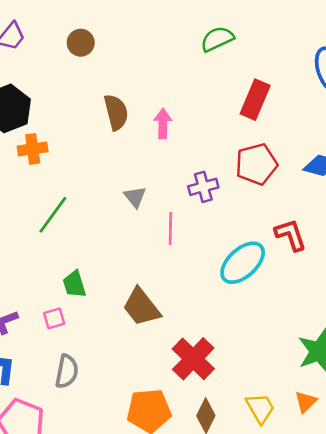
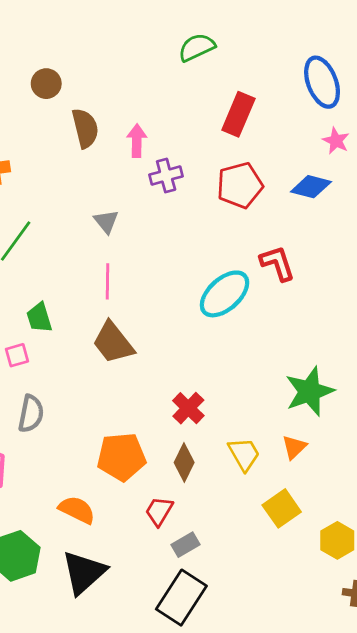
brown circle: (81, 43) -> (46, 84), moved
purple cross: (203, 187) -> (166, 176), moved
pink line: (170, 229) -> (108, 281), moved
red cross: (193, 359) -> (188, 408), moved, size x0.7

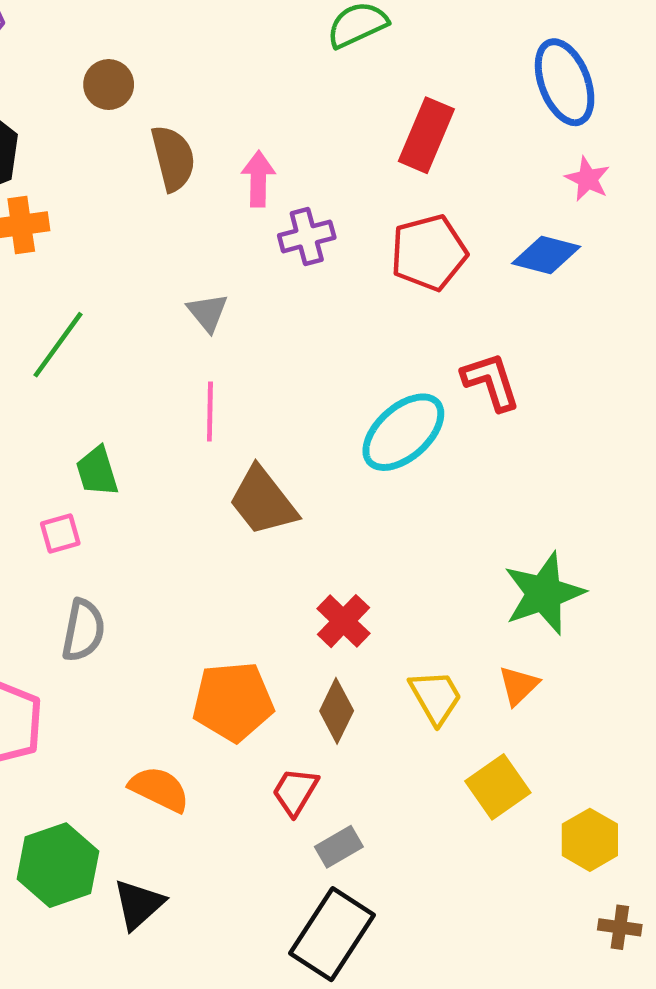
brown trapezoid: (113, 343) -> (263, 501), moved
black triangle: (84, 572) -> (139, 904), moved, size x0.7

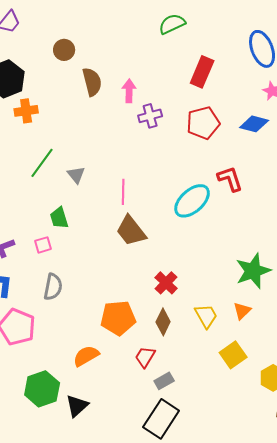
gray triangle: (208, 312) -> (76, 175), moved
pink line: (210, 411) -> (123, 192), moved
orange semicircle: (159, 789) -> (86, 356), turned -56

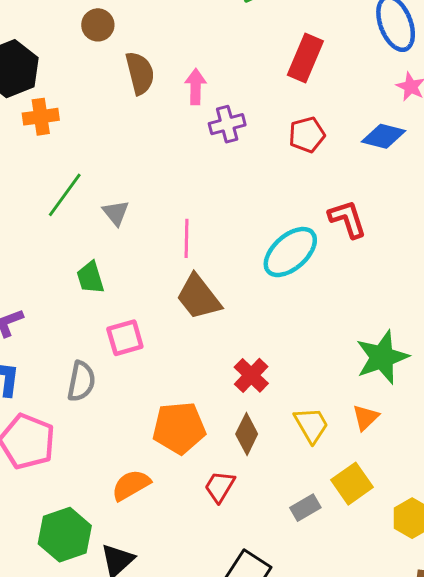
red pentagon: (203, 123) -> (307, 135), size x0.7
pink square: (43, 245) -> (125, 338), moved, size x1.4
gray rectangle: (164, 381) -> (305, 508), moved

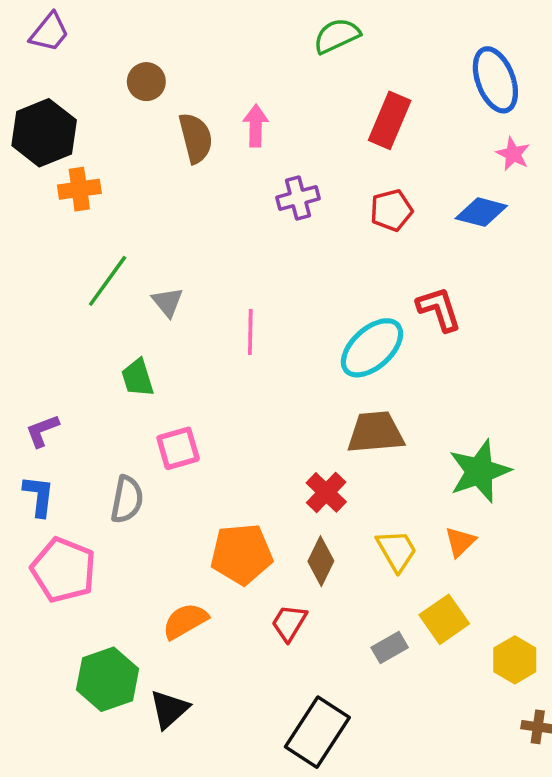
pink arrow: (196, 87) -> (256, 126), moved
brown trapezoid: (199, 297) -> (376, 432), moved, turned 123

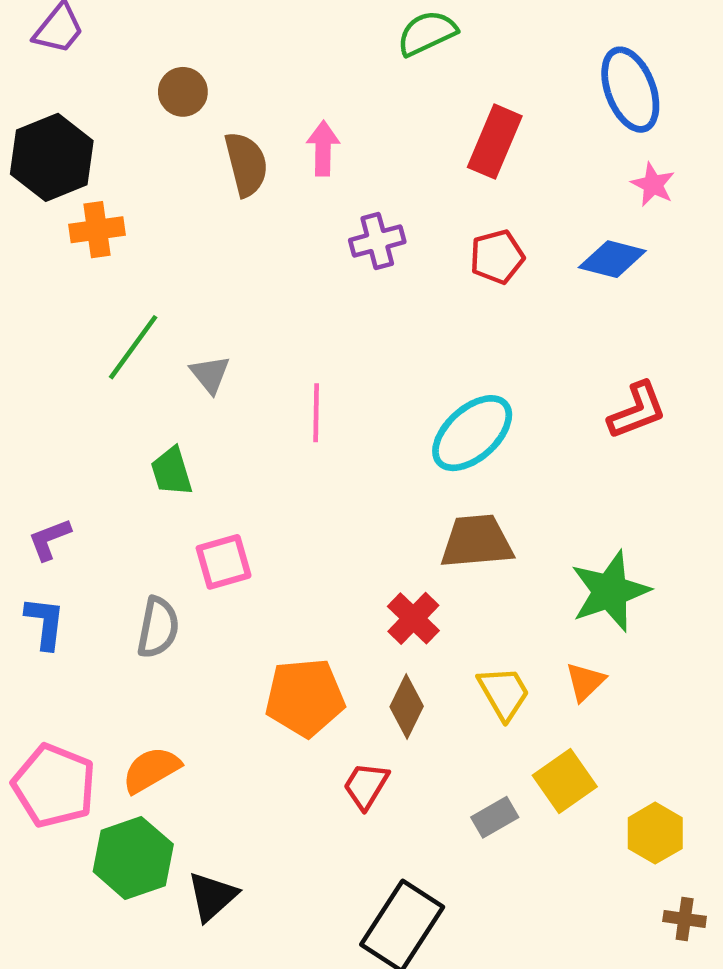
red L-shape: (439, 309) -> (637, 410), moved, turned 87
pink pentagon: (63, 570) -> (54, 786), moved
orange semicircle: (185, 621) -> (151, 770), moved

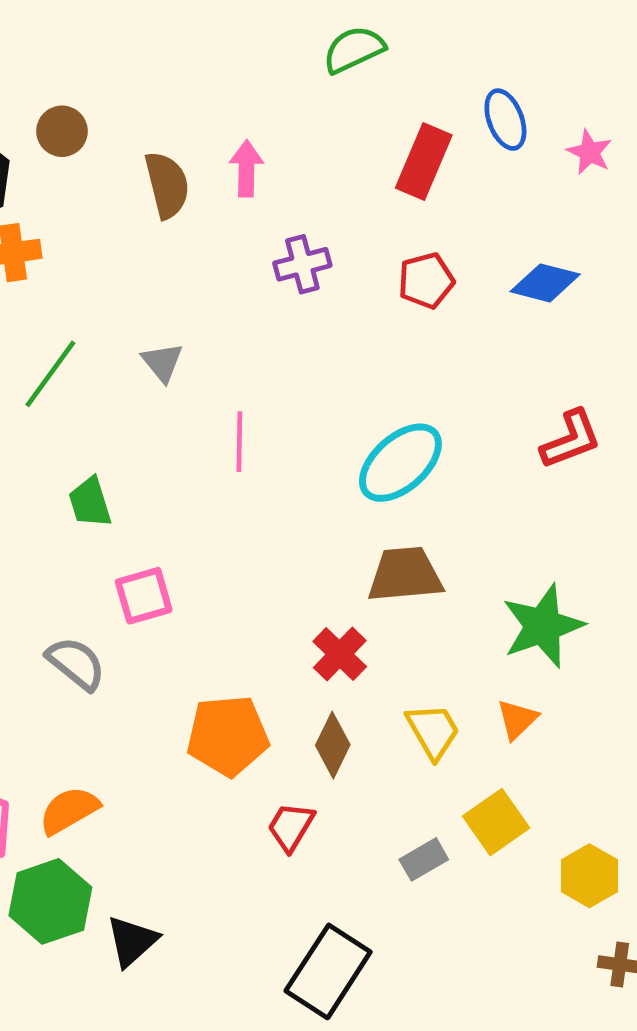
blue ellipse: (630, 90) -> (505, 120), moved, size x0.7
brown circle: (183, 92) -> (62, 131), moved
pink star: (653, 184) -> (589, 152), moved
gray triangle: (210, 374) -> (162, 362), moved
gray semicircle: (158, 627) -> (76, 663), turned -62

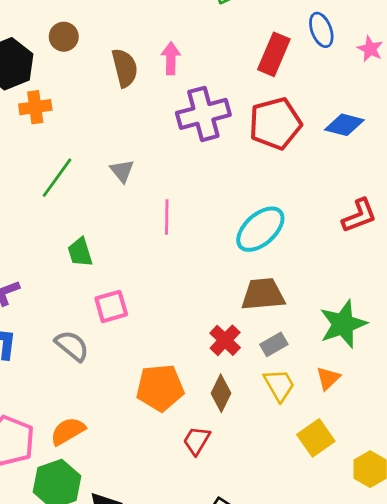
purple cross: (302, 264) -> (203, 114), size x1.6
red pentagon: (426, 281) -> (275, 123), size x1.6
gray rectangle: (424, 859) -> (274, 344), moved

